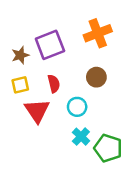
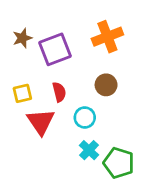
brown star: (20, 55) -> (22, 38), moved

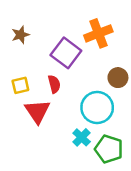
purple square: (55, 49) -> (66, 53), moved, turned -32
brown circle: (106, 85) -> (118, 78), moved
cyan circle: (85, 117) -> (97, 107), moved, size x1.6

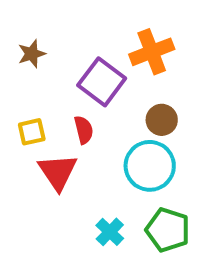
brown circle: (118, 78) -> (162, 120), moved
cyan cross: (82, 137) -> (110, 232), moved

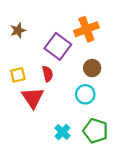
cyan circle: (150, 166) -> (85, 94), size x0.7

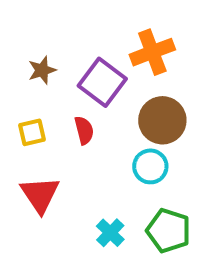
brown star: (18, 30) -> (42, 70), moved
brown circle: (92, 68) -> (162, 120), size x1.5
red triangle: (33, 98) -> (40, 195), moved

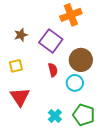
orange cross: (152, 52) -> (71, 15), moved
red semicircle: (84, 130) -> (53, 70), moved

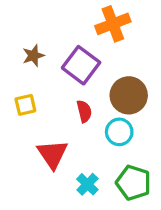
red triangle: (20, 97) -> (52, 154), moved

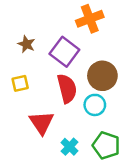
brown star: (33, 56) -> (26, 44), turned -30
red semicircle: (84, 111) -> (67, 88), size x1.6

